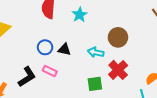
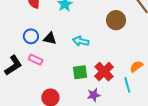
brown circle: (118, 37) -> (116, 20), moved
red cross: (118, 70) -> (104, 72), moved

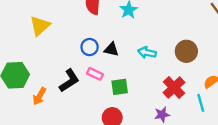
brown circle: (116, 20) -> (186, 51), moved
green square: (80, 72) -> (120, 87), moved

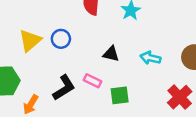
yellow triangle: (40, 26) -> (30, 41), moved
blue circle: (90, 47) -> (61, 39), moved

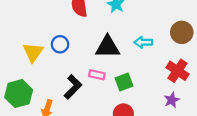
black triangle: (111, 54) -> (108, 47), size x1.6

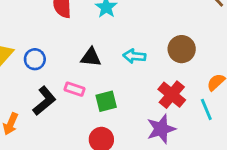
blue circle: (60, 44) -> (35, 59), moved
black triangle: (108, 47) -> (91, 57), size x0.7
purple star: (172, 100) -> (161, 129), size x1.5

